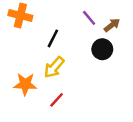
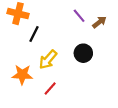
black line: (53, 38) -> (34, 34), moved
black circle: (102, 49) -> (83, 53), moved

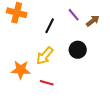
black line: (34, 34) -> (50, 26), moved
red line: (50, 89) -> (47, 83), turned 64

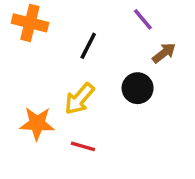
purple line: (74, 15) -> (143, 19), moved
brown arrow: (93, 21) -> (164, 53), moved

